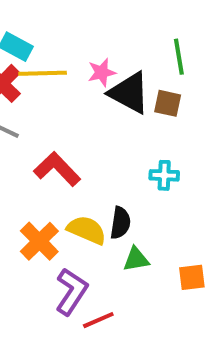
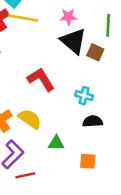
pink star: (102, 72) -> (68, 17), moved
red L-shape: (57, 169) -> (41, 79), moved
black semicircle: (120, 223) -> (93, 121), moved, turned -114

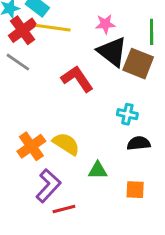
brown square: (95, 52) -> (138, 64), size x1.5
red L-shape: (41, 79) -> (77, 79), moved

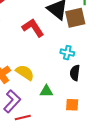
brown square: (138, 64) -> (75, 18), turned -35
black semicircle: (139, 143) -> (75, 73), turned -77

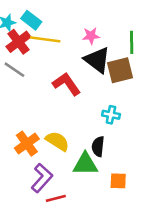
black semicircle: (75, 73) -> (98, 146), moved
green triangle: (46, 91) -> (85, 164), size x1.5

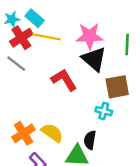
pink star: (91, 36) -> (89, 36), size x1.6
brown square: (120, 70) -> (117, 87), moved

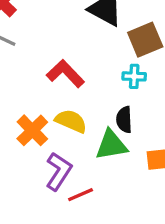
red L-shape: (64, 80) -> (65, 74), moved

